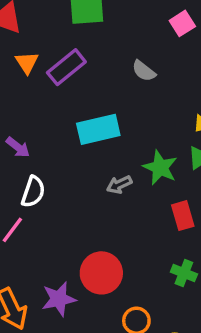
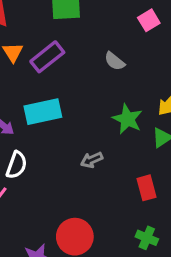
cyan rectangle: (98, 129) -> (43, 112), moved
green star: (160, 168) -> (127, 119), moved

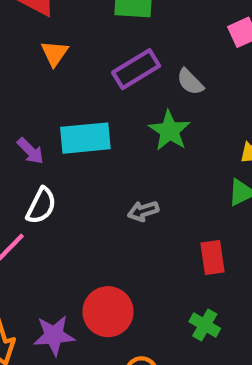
purple rectangle: (47, 57) -> (136, 69), moved
green star: (127, 119) -> (170, 131), moved

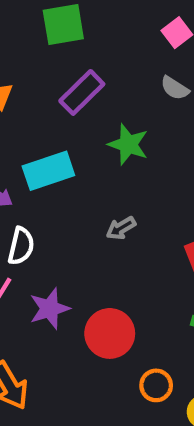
gray semicircle: (190, 82) -> (175, 88), moved
purple star: (54, 335) -> (50, 309), moved

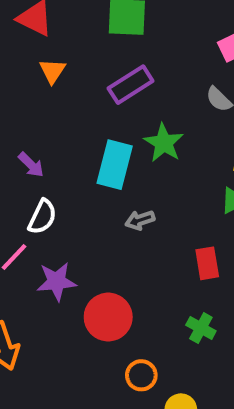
cyan rectangle: (48, 171) -> (115, 165), moved, turned -69

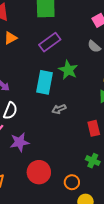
orange triangle: (52, 71) -> (10, 38), turned 32
red circle: (108, 317) -> (39, 172), moved
orange circle: (141, 375) -> (72, 182), moved

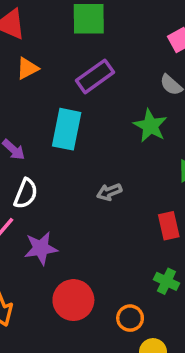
green star: (68, 70) -> (150, 126), moved
cyan rectangle: (45, 82) -> (67, 129), moved

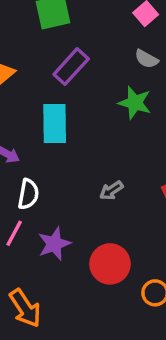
gray arrow: (109, 192) -> (111, 190), moved
red circle: (73, 300) -> (110, 264), moved

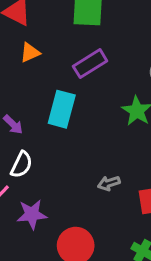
gray arrow: (111, 190) -> (109, 183), moved

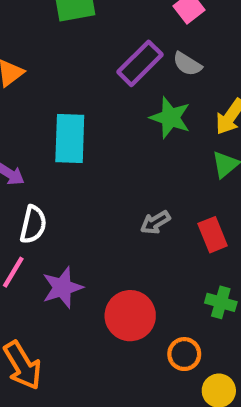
purple rectangle: (90, 64) -> (140, 63), moved

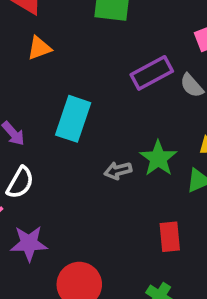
green star: (170, 118) -> (158, 158), moved
gray arrow: (155, 222) -> (118, 171), moved

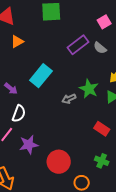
cyan rectangle: (73, 119) -> (41, 76), turned 30
red rectangle: (170, 237) -> (102, 129), turned -42

